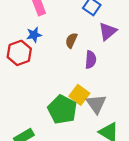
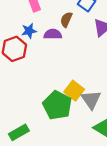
brown semicircle: (71, 40) -> (66, 20), moved
purple semicircle: (91, 60) -> (53, 34), moved, turned -96

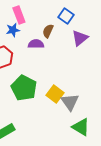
blue star: (29, 31) -> (13, 30), moved
green pentagon: (57, 105) -> (24, 88), moved

